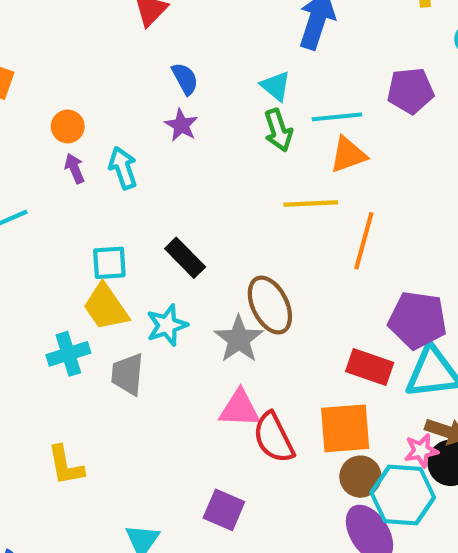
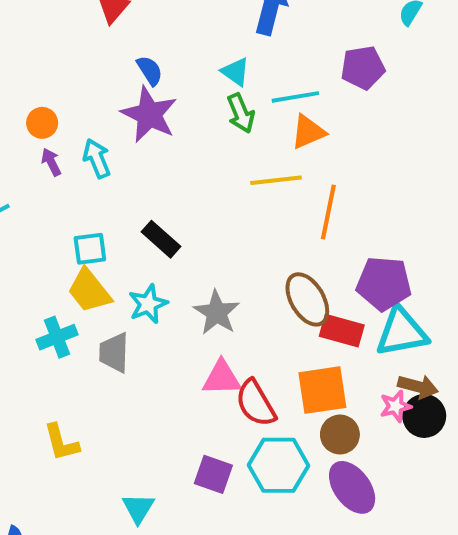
purple star: (181, 125) -> (149, 114), size x1.8
brown ellipse: (270, 305) -> (307, 299), moved
cyan hexagon: (403, 495) -> (278, 465), moved

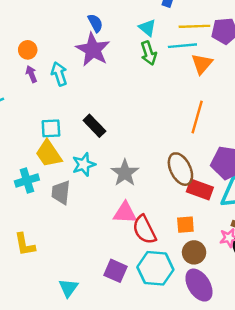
orange triangle: (308, 132) -> (202, 64), moved, turned -30
yellow line: (276, 180) -> (194, 26), moved
orange square: (322, 390) -> (185, 225), size x0.6

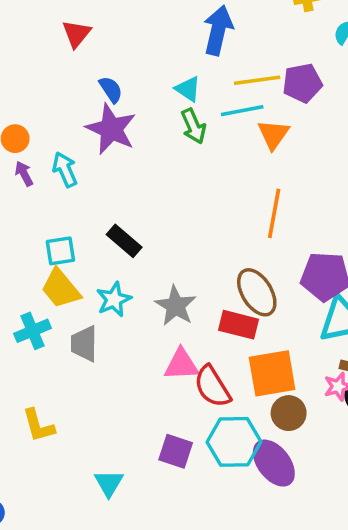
red rectangle: (200, 190) -> (238, 325), moved
orange square: (185, 225) -> (272, 373), size x1.8
purple ellipse: (199, 285) -> (274, 463), moved

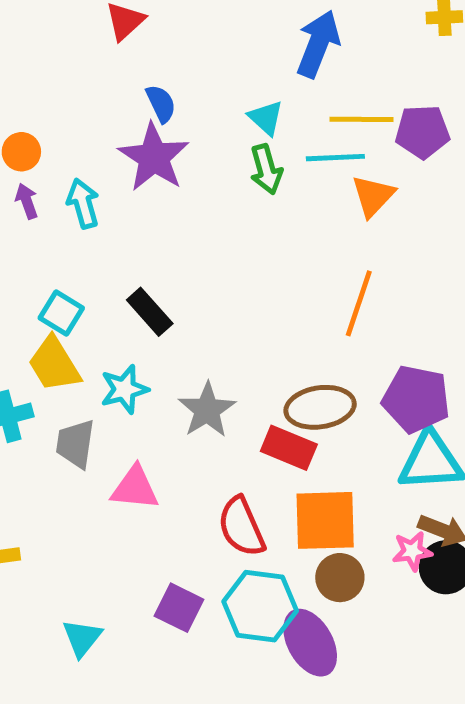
cyan square: (60, 251) -> (61, 313), turned 32
brown ellipse: (257, 292) -> (320, 407), turned -75
pink triangle: (181, 364) -> (135, 488), moved

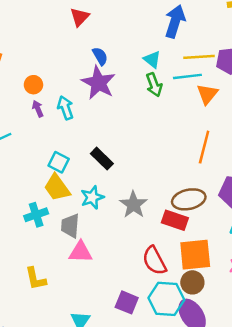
pink triangle: (135, 488) -> (81, 252), moved
brown circle: (340, 578) -> (192, 282), moved

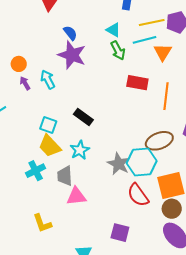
gray star: (133, 205) -> (119, 164), moved
red rectangle: (175, 220) -> (137, 83), moved
cyan hexagon: (166, 299) -> (142, 162), moved

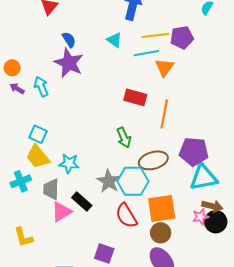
green arrow: (118, 50) -> (124, 138), moved
purple arrow: (25, 83) -> (17, 89), turned -32
black rectangle: (83, 117) -> (82, 201), moved
cyan star: (80, 150) -> (69, 163), turned 30
pink triangle: (76, 196) -> (61, 212), turned -30

